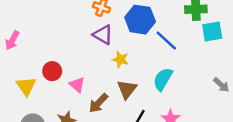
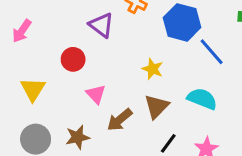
purple triangle: (103, 35) -> (101, 25), moved
red circle: (52, 71) -> (73, 59), moved
cyan semicircle: (163, 79) -> (202, 99), turned 75

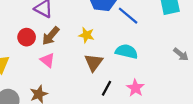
brown arrow: (120, 120) -> (51, 36), moved

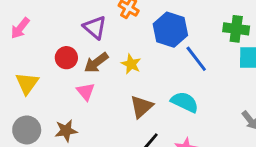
yellow star: (86, 35) -> (131, 64), moved

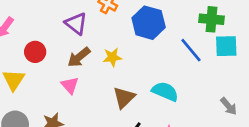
red circle: (66, 58) -> (35, 52), moved
blue line: (196, 59) -> (191, 50), moved
yellow star: (131, 64) -> (112, 57), turned -30

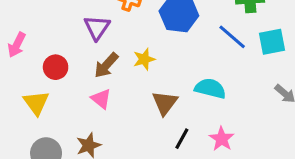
purple triangle: (76, 24) -> (97, 28), turned 35
cyan square: (226, 46) -> (272, 42), moved

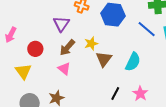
cyan semicircle: (210, 88) -> (133, 62), turned 102
brown triangle: (165, 103) -> (104, 59), moved

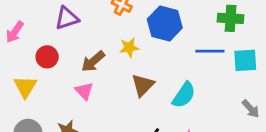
purple triangle: (61, 24) -> (67, 18), moved, turned 30
blue line: (147, 29) -> (210, 51), turned -48
yellow star: (91, 44) -> (129, 48), moved

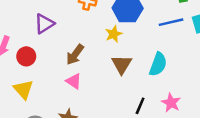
yellow star: (129, 48) -> (114, 34), moved
red circle: (47, 57) -> (26, 56), moved

